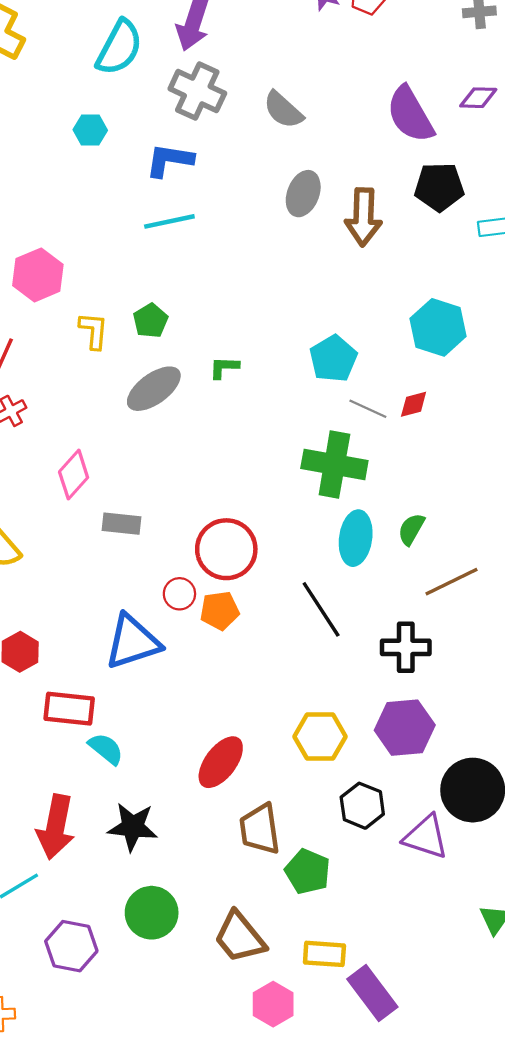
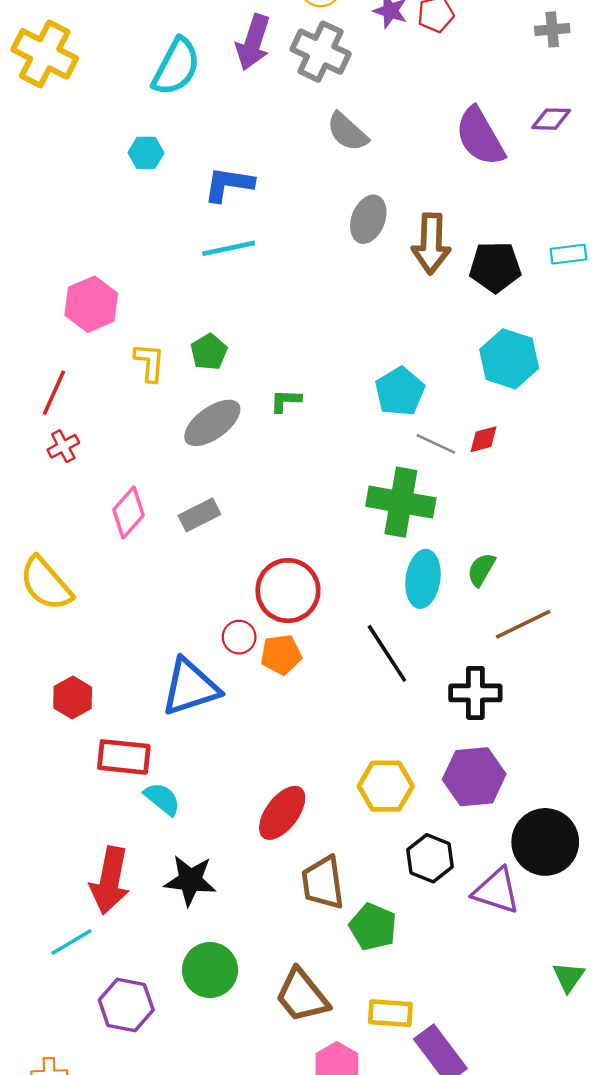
gray cross: (197, 91) -> (321, 52), moved
black pentagon: (439, 187) -> (495, 267), moved
gray rectangle: (121, 524) -> (200, 515), moved, turned -33

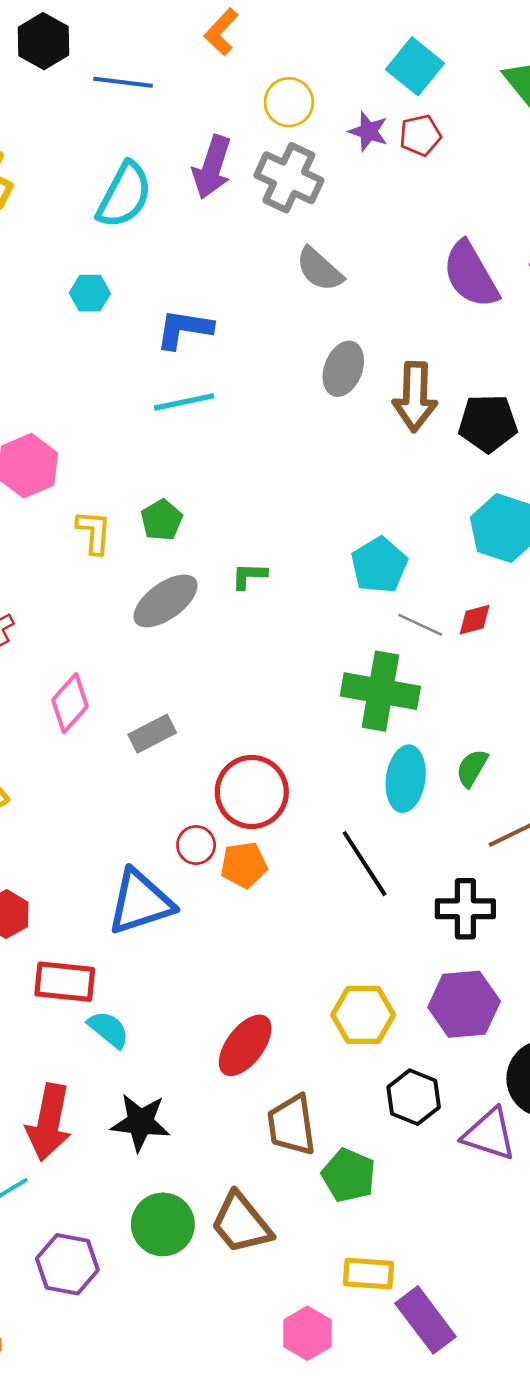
gray rectangle: (200, 515) -> (152, 734), moved
brown trapezoid: (302, 996) -> (241, 1223), moved

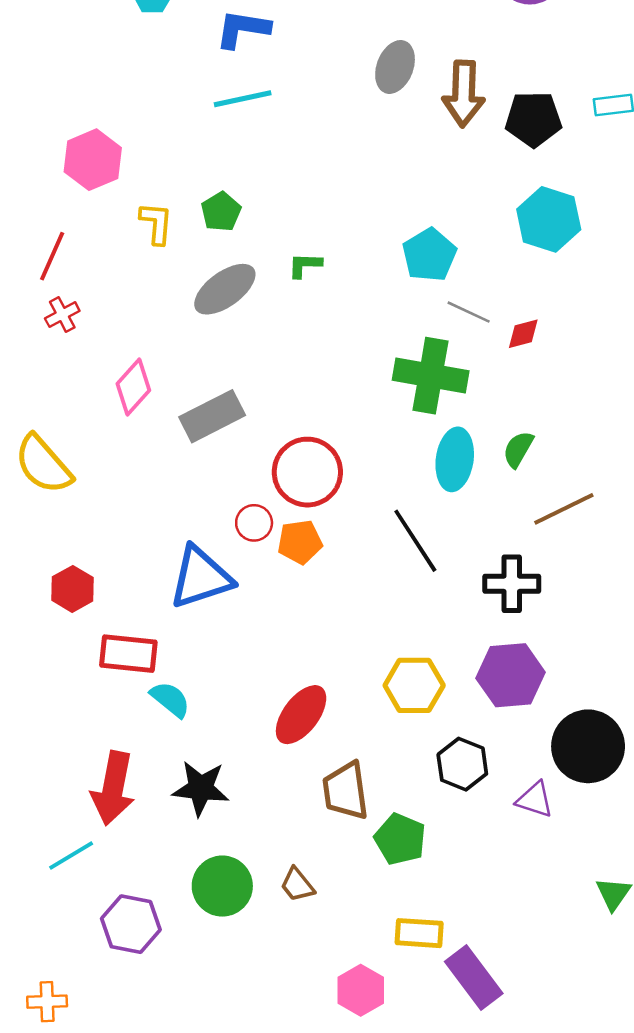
red diamond: (475, 620) -> (523, 334), moved
gray rectangle: (152, 734) -> (212, 416), size x1.4
purple triangle: (489, 1134) -> (535, 800), size x0.7
brown trapezoid: (241, 1223) -> (297, 885), size x0.6

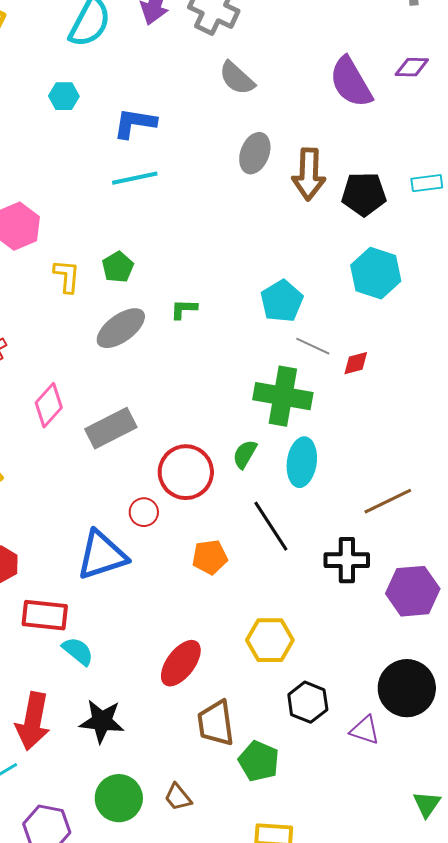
green semicircle: (518, 449) -> (245, 454), moved
orange pentagon: (300, 542) -> (210, 557), moved
purple hexagon: (511, 675) -> (413, 591), moved

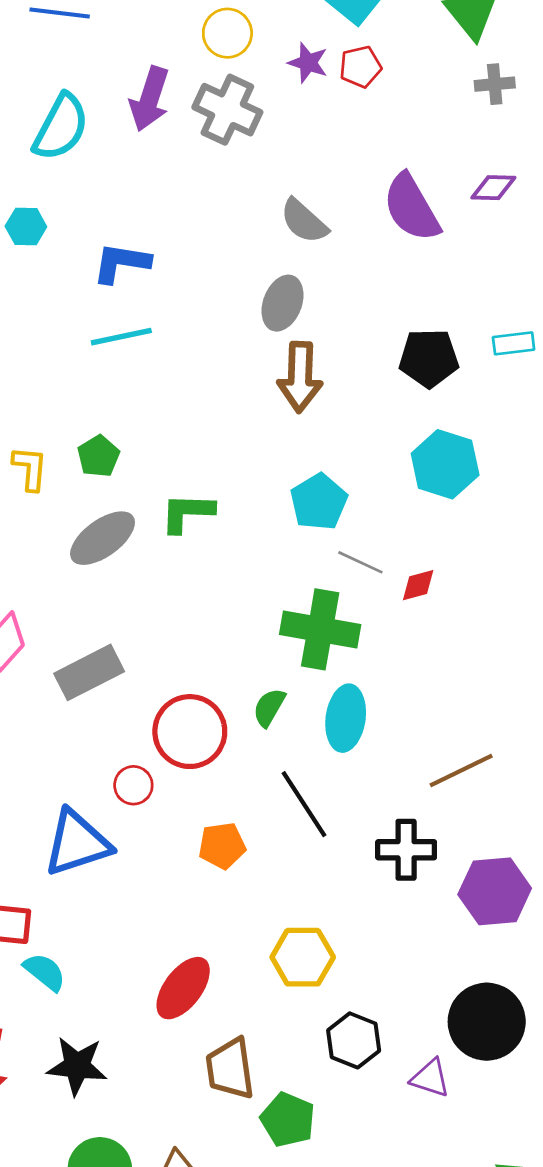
gray semicircle: (237, 78) -> (304, 221), moved
brown arrow: (309, 174) -> (300, 377), moved
green L-shape: (184, 309) -> (187, 513), size x1.5

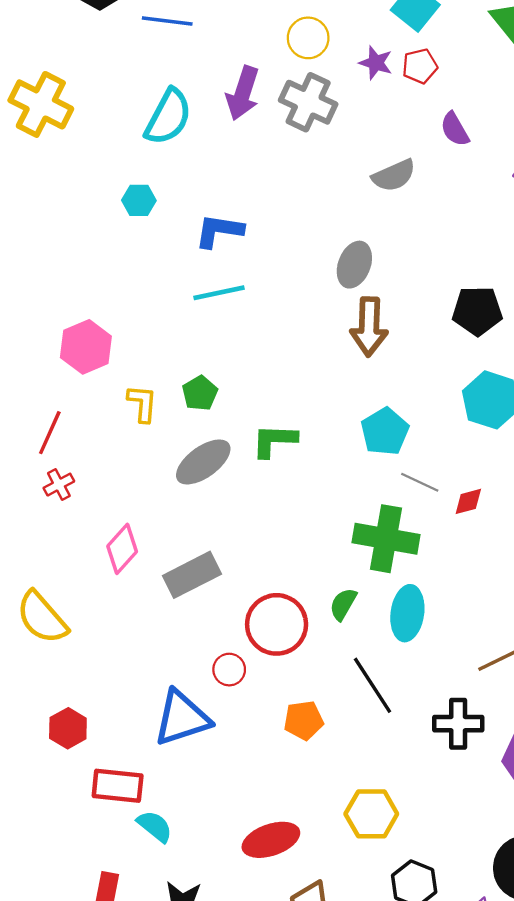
purple semicircle: (411, 208) -> (455, 129), moved, size x0.6
gray semicircle: (304, 221) -> (394, 176), moved, turned -66
red ellipse: (183, 988) -> (271, 840), turned 34

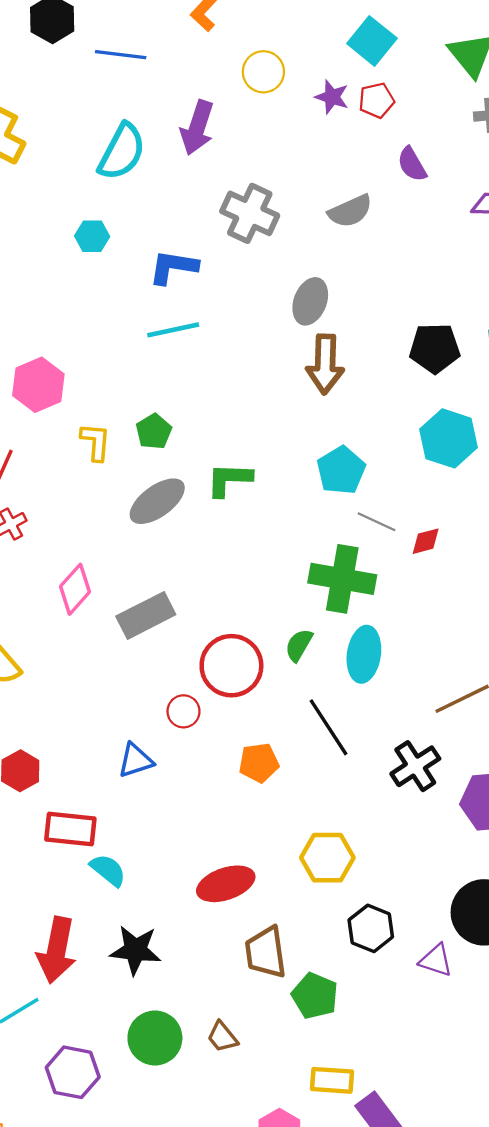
gray cross: (308, 102) -> (250, 213), moved
blue triangle: (182, 718) -> (136, 760), size x0.6
black cross: (458, 724) -> (415, 766), turned -33

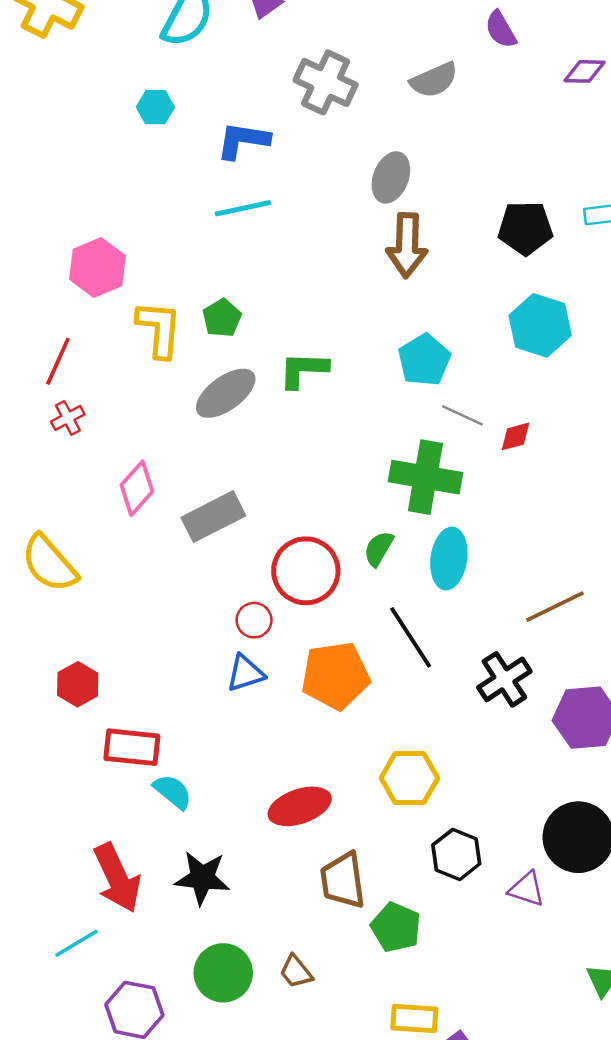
yellow L-shape: (96, 442) -> (159, 329), size x1.4
blue triangle: (136, 760) -> (245, 673), moved
orange pentagon: (259, 763) -> (335, 676), size x1.6
red arrow: (57, 950) -> (117, 878), turned -36

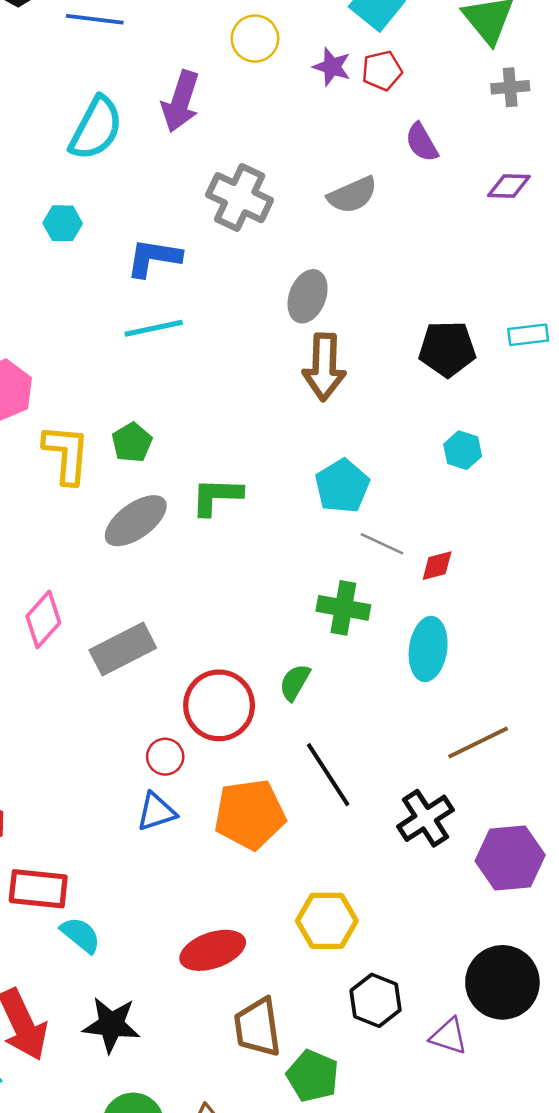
cyan hexagon: (540, 325) -> (463, 450), size x0.6
green cross: (425, 477) -> (343, 608), size x0.7
cyan ellipse: (449, 559) -> (428, 649), moved

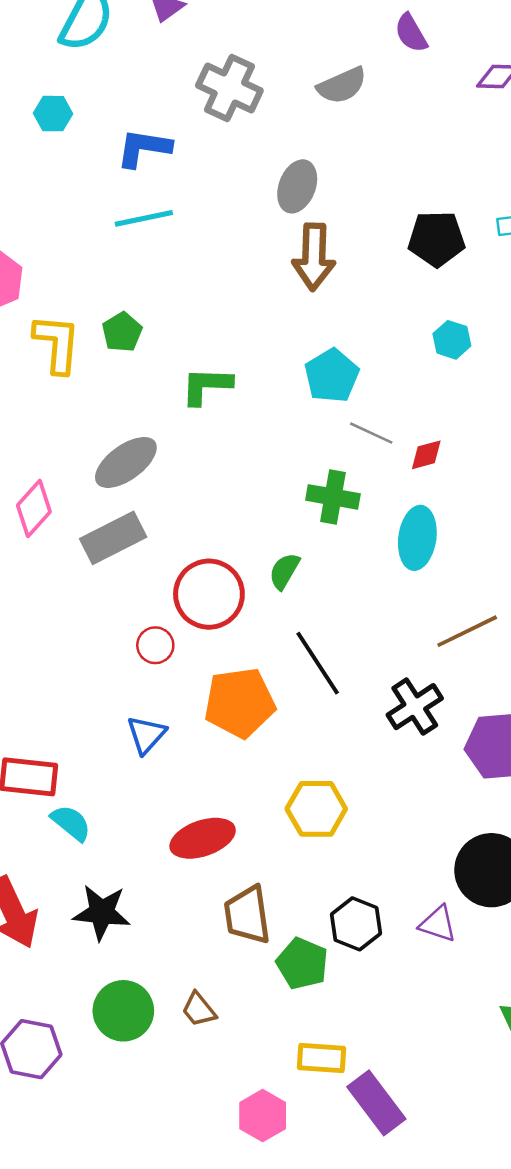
gray ellipse: (136, 521) -> (126, 462), moved
blue triangle: (156, 812) -> (146, 735), moved, turned -30
black hexagon: (376, 1000) -> (356, 924), moved

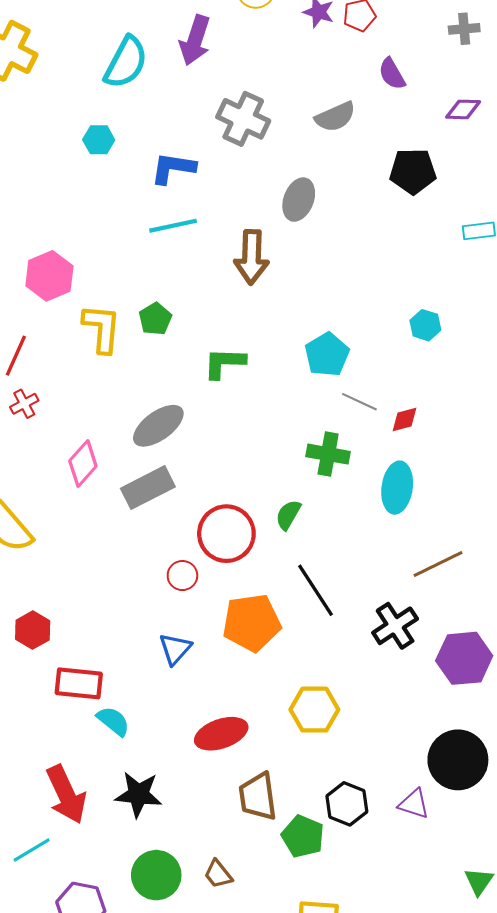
black pentagon: (436, 239) -> (413, 171), moved
brown arrow: (314, 257) -> (252, 257), moved

